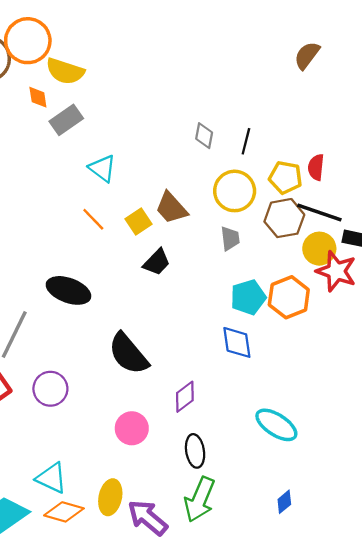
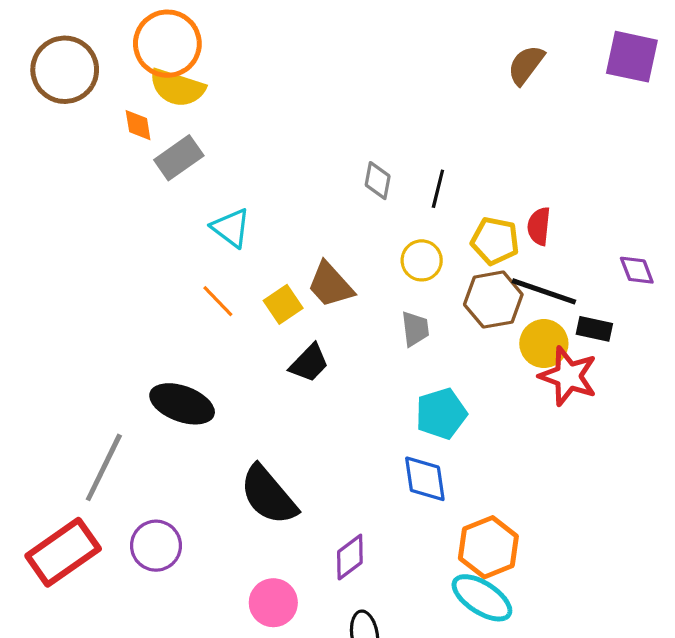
orange circle: (28, 41) -> (167, 44), moved
yellow circle: (235, 191) -> (422, 260), size x0.7
orange hexagon: (289, 297) -> (488, 547), moved

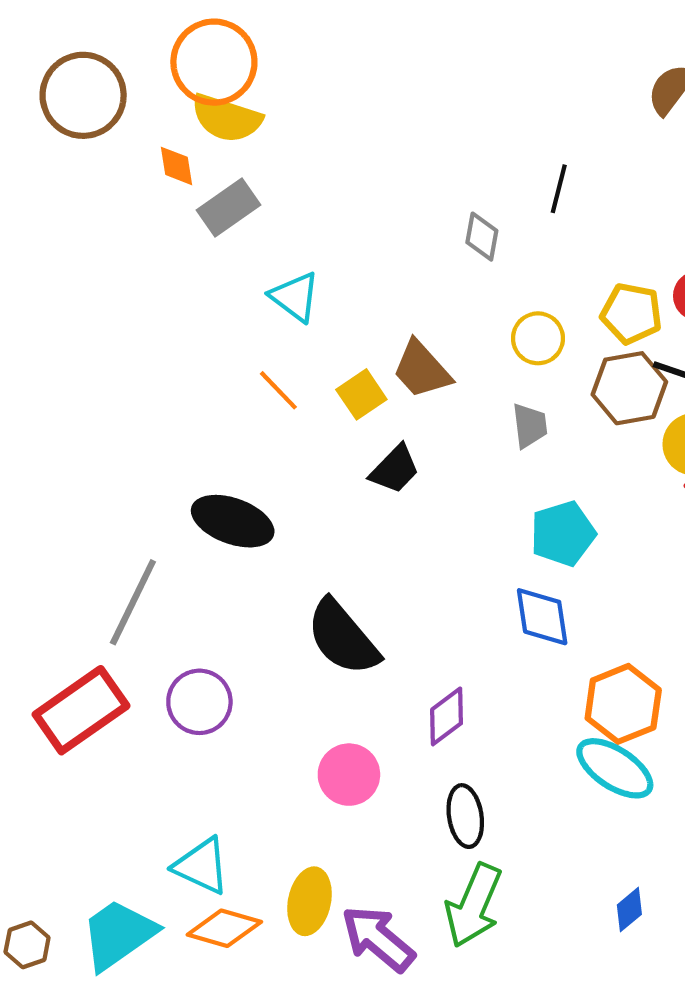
black line: (438, 189) -> (559, 189), moved

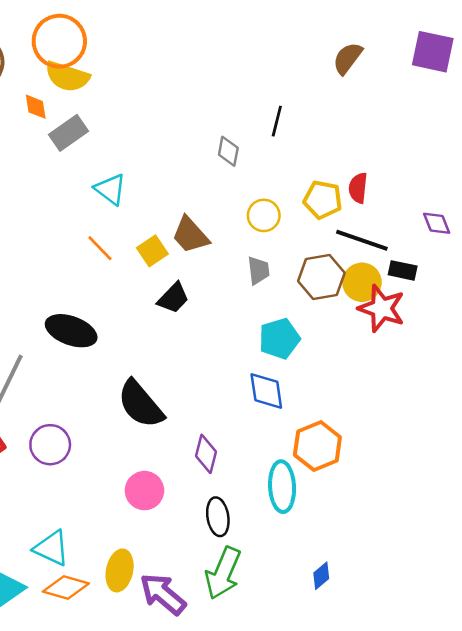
brown hexagon: (629, 388) -> (321, 277), moved
purple diamond: (447, 716) -> (206, 454), turned -39
cyan ellipse: (615, 768) -> (282, 487), moved, turned 54

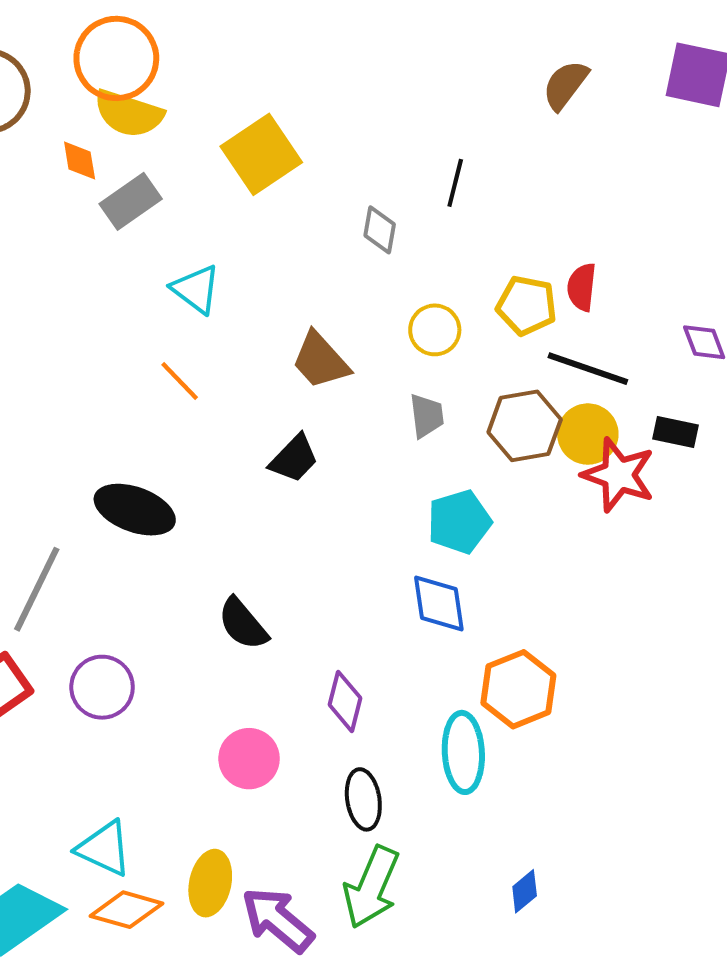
yellow square: (152, 251) -> (261, 154), moved, size x1.6
black rectangle: (403, 270) -> (676, 432), moved
black semicircle: (141, 404) -> (243, 624), size x0.7

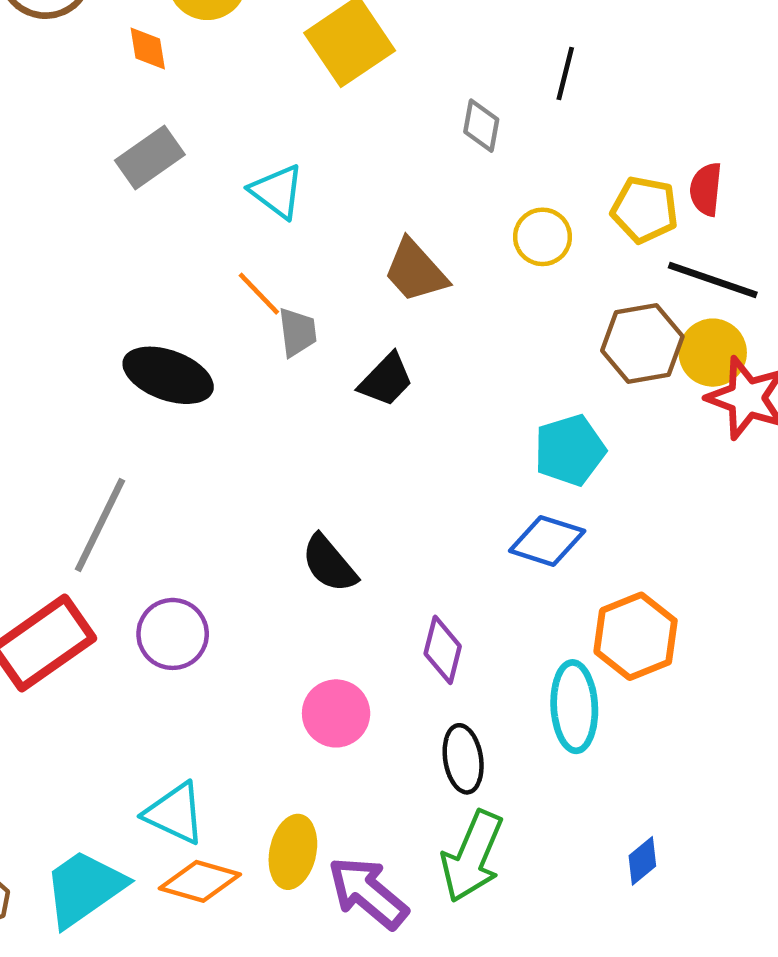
gray rectangle: (131, 201) -> (150, 157), moved
gray trapezoid: (427, 416) -> (297, 332), moved
black ellipse: (135, 510) -> (168, 375), moved
blue diamond: (439, 603) -> (547, 541), turned -64

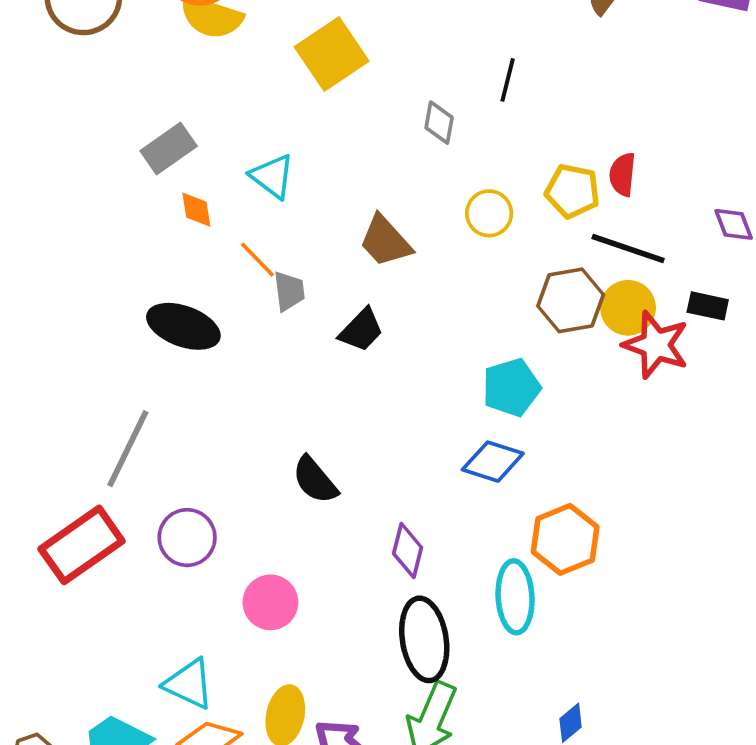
orange diamond: (148, 49) -> (196, 210), moved
pink circle: (336, 713) -> (270, 602), moved
black ellipse: (463, 759) -> (424, 639), size x1.5

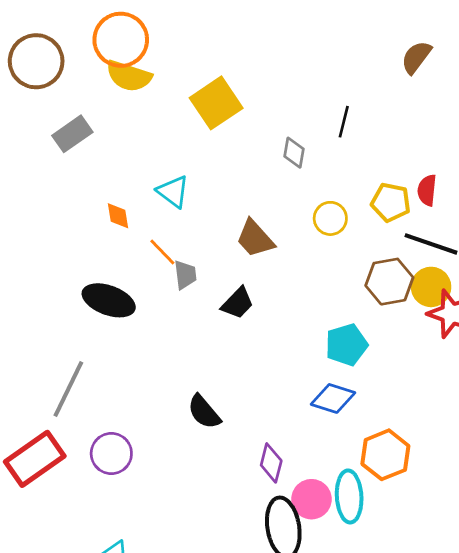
gray rectangle: (169, 148) -> (72, 134), moved
pink circle: (270, 602) -> (311, 499), moved

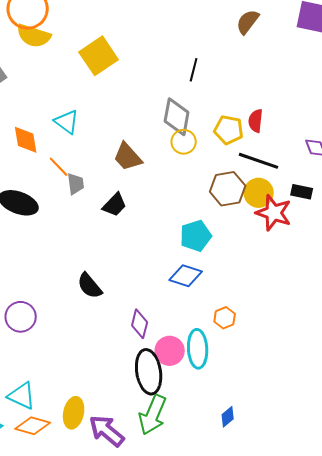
gray diamond: (294, 153) -> (177, 117), moved, size x1.6
orange diamond: (118, 216) -> (26, 140), size x1.4
orange hexagon: (385, 455) -> (225, 318), size x0.6

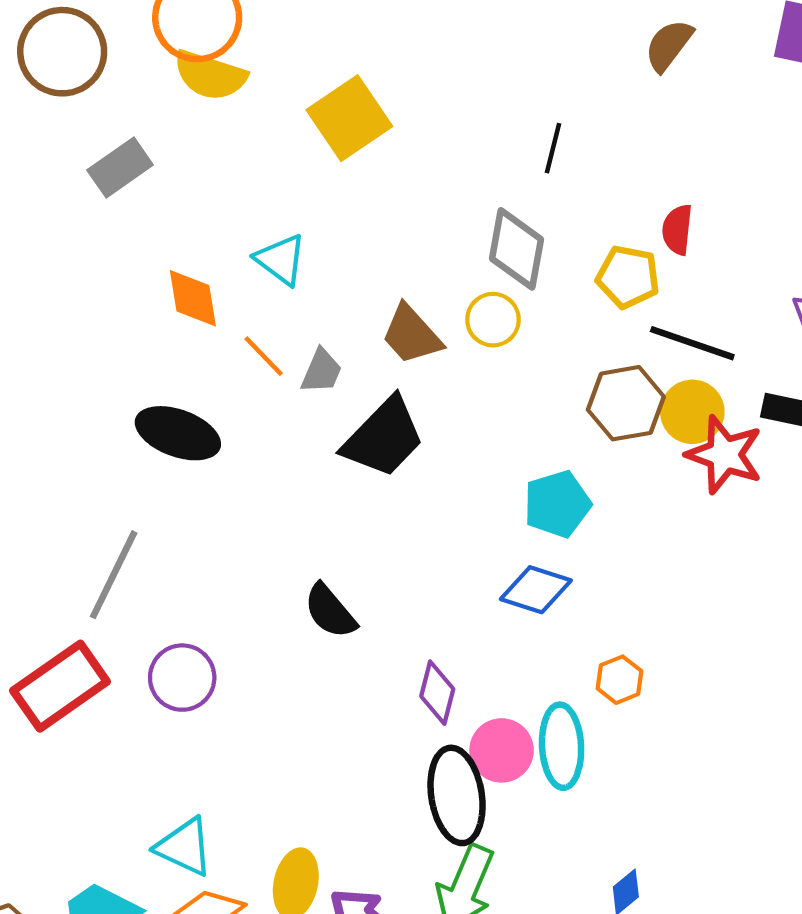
red semicircle: (256, 121) -> (677, 230), moved
yellow circle: (184, 142) -> (493, 320), moved
gray trapezoid: (76, 184) -> (322, 371), moved, turned 30
black trapezoid: (115, 205) -> (384, 438), size x1.6

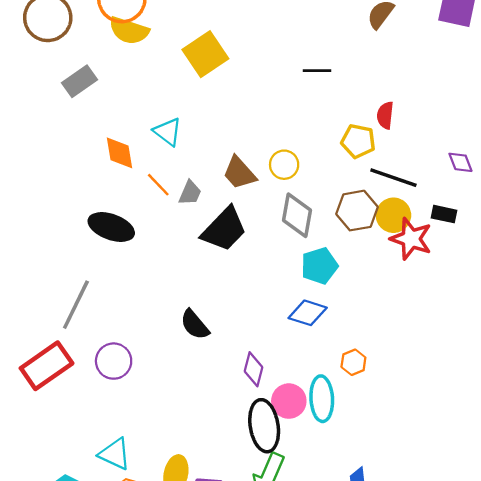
black line: (553, 148) -> (317, 71), turned 76
gray diamond: (517, 249) -> (297, 215), moved

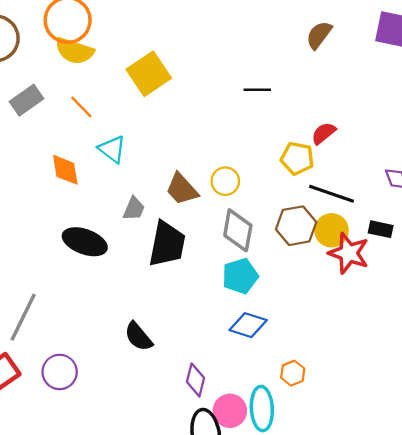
red semicircle: (385, 115) -> (324, 133), turned 45
orange line: (158, 185) -> (81, 107), moved
black ellipse: (111, 227) -> (85, 242), moved
black trapezoid: (224, 229) -> (167, 244), turned -33
cyan pentagon: (319, 266) -> (240, 276), moved

